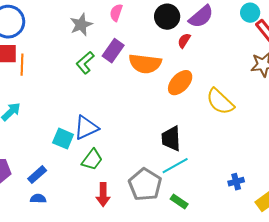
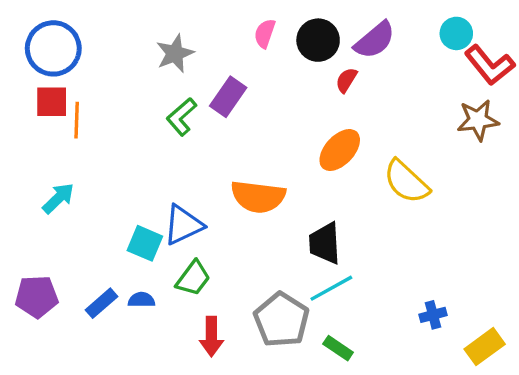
pink semicircle: (116, 13) -> (265, 33), moved
orange semicircle: (145, 64) -> (258, 197), moved
blue semicircle: (38, 199) -> (142, 300), moved

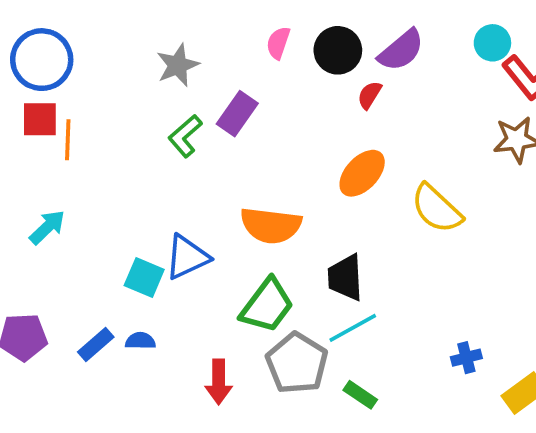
green trapezoid: (193, 278) -> (267, 305), moved, size x1.4

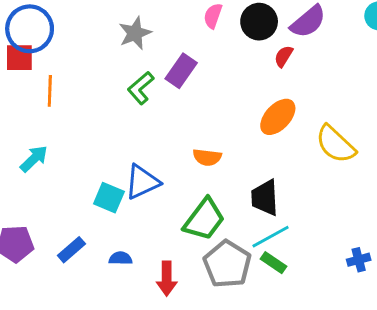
red square: (40, 119) -> (19, 58), moved
orange semicircle: (271, 225) -> (207, 157), size x0.6
blue semicircle: (140, 341) -> (121, 258), moved
green rectangle: (360, 395) -> (273, 263), moved

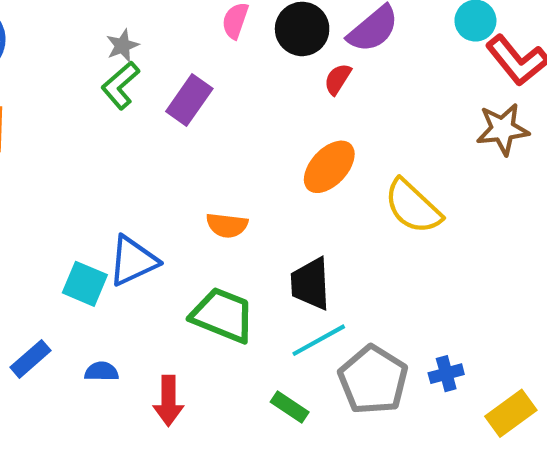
gray star: (135, 33) -> (122, 46), size x0.7
green L-shape: (141, 88) -> (120, 85), moved
green trapezoid: (204, 219) -> (223, 315), turned -105
green rectangle: (273, 263) -> (290, 407), moved
gray pentagon: (227, 264) -> (373, 380), moved

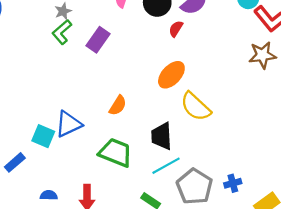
yellow semicircle: (413, 207) -> (196, 107), moved
orange semicircle: (227, 225) -> (118, 105), turned -65
blue rectangle: (31, 359) -> (15, 162), moved
blue semicircle: (102, 372) -> (49, 195), moved

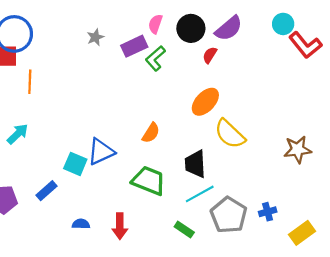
green L-shape: (62, 32) -> (155, 58), moved
purple rectangle: (98, 40) -> (134, 46), moved, turned 30
brown star: (262, 55) -> (298, 149), moved

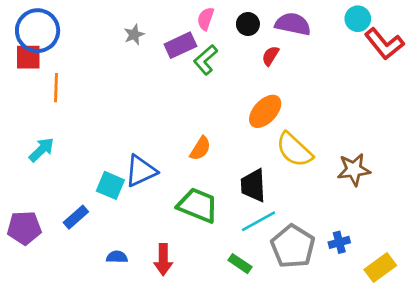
black circle: (191, 28) -> (248, 24), size x0.7
purple semicircle: (229, 28) -> (293, 24), turned -128
brown star: (298, 149) -> (354, 170), moved

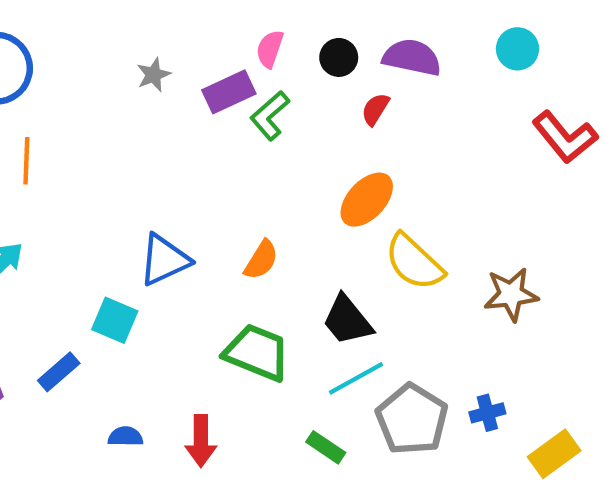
red L-shape: (384, 44) -> (565, 137), moved
blue triangle: (141, 171) -> (164, 260), moved
black trapezoid: (253, 185) -> (347, 320), turned -36

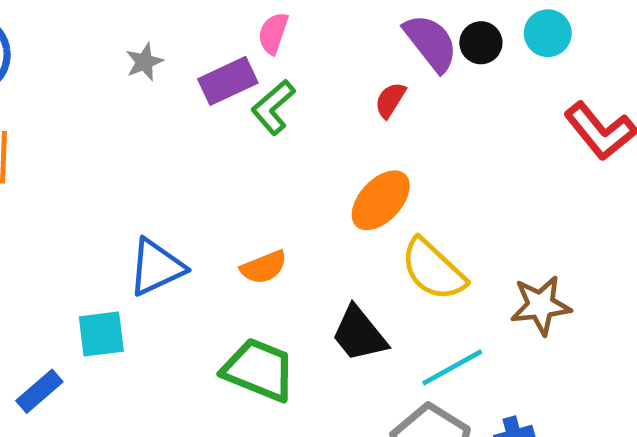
black circle: (339, 57) -> (481, 43), moved
purple semicircle: (412, 57) -> (431, 43), turned 40
orange semicircle: (261, 260) -> (264, 267), turned 36
cyan square: (115, 320) -> (101, 334), turned -30
cyan line: (356, 378) -> (452, 367), moved

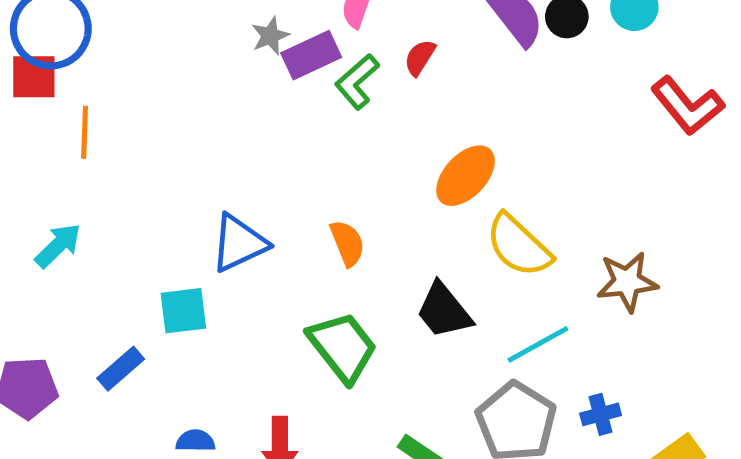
gray star: (144, 62) -> (270, 36), moved
red semicircle: (390, 100) -> (420, 57), moved
orange semicircle: (264, 267) -> (347, 243), turned -90
green trapezoid: (259, 370) -> (343, 347), turned 30

